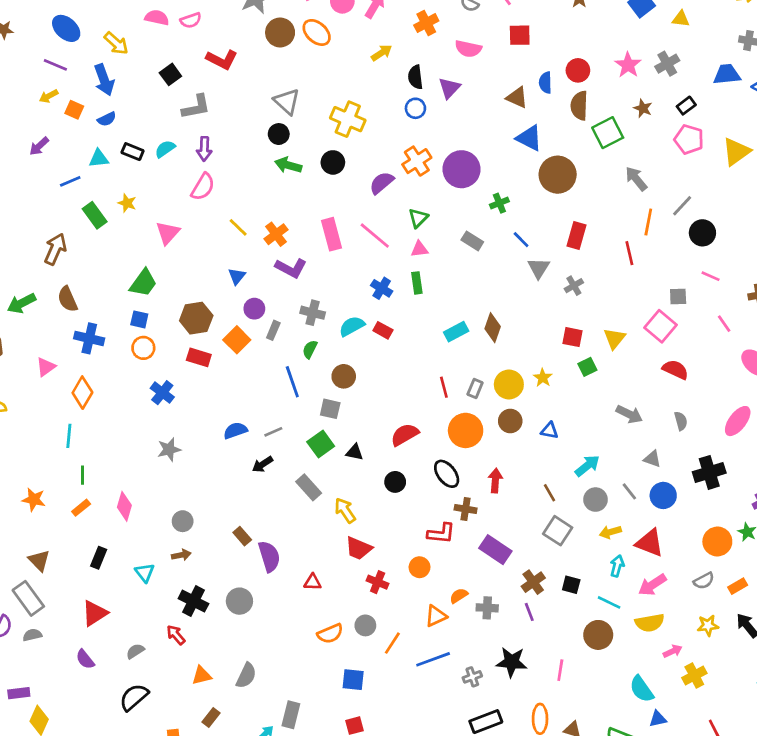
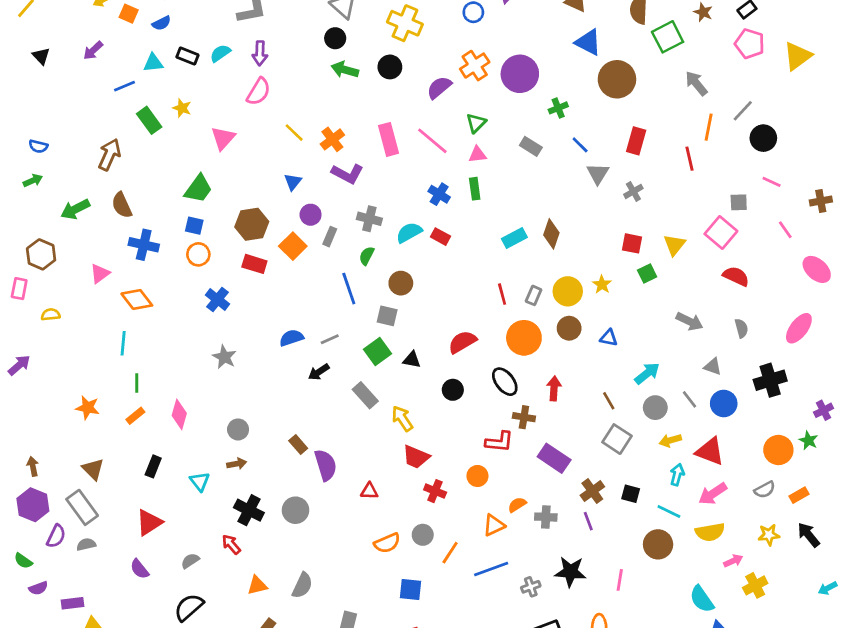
orange diamond: (82, 393) -> (137, 300), turned -68
gray star: (169, 449) -> (224, 357), turned -30

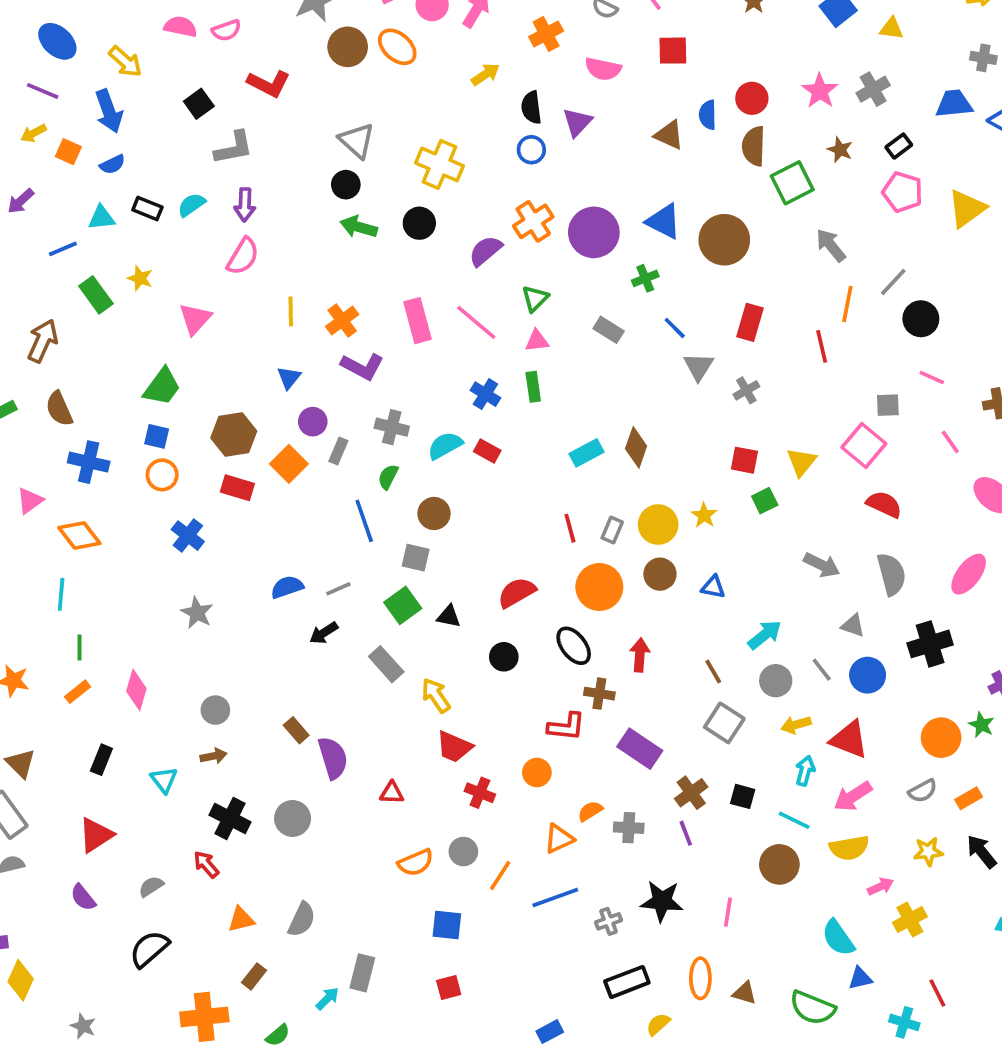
blue triangle: (588, 42) -> (664, 221), moved
yellow line: (294, 133) -> (291, 311), turned 45
gray semicircle: (741, 328) -> (891, 574), size x1.6

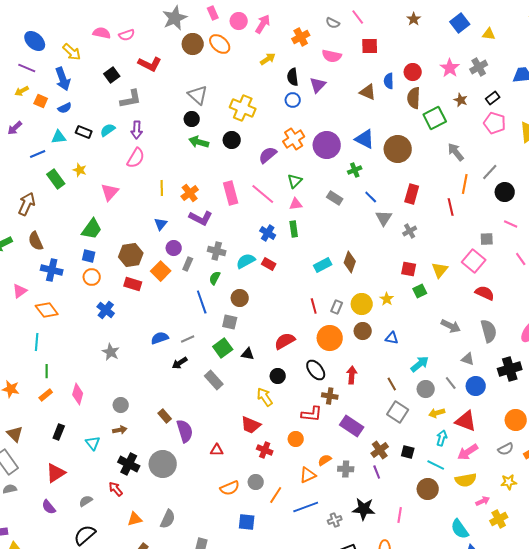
yellow arrow: (436, 695) -> (265, 397), moved
gray circle: (293, 818) -> (163, 464), size x1.4

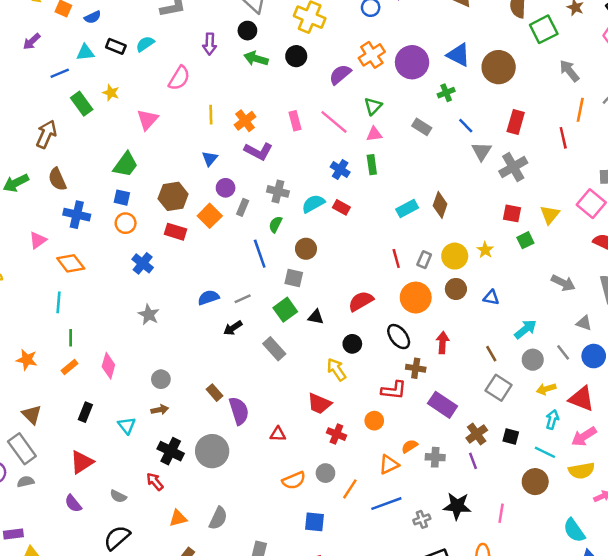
purple arrow: (137, 130) -> (210, 44), moved
pink rectangle: (231, 193) -> (295, 121), size x0.7
gray cross: (410, 231) -> (513, 167), size x1.6
gray semicircle: (86, 501) -> (118, 496), turned -120

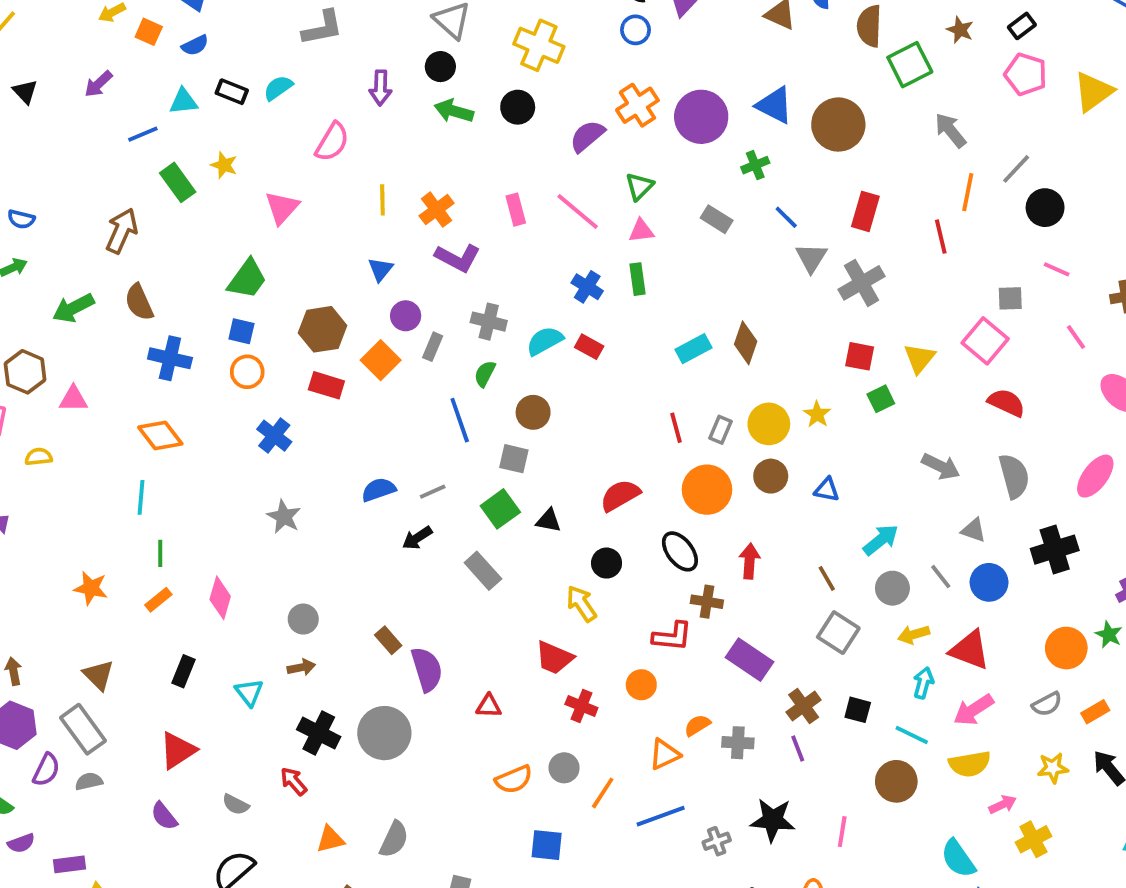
pink triangle: (38, 240) -> (73, 399), moved, turned 36

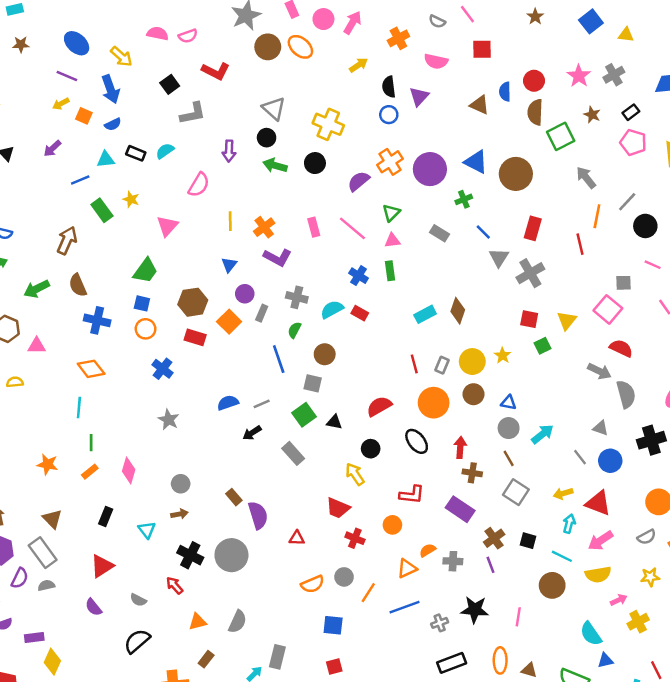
gray arrow: (941, 466) -> (599, 371), moved
gray circle: (892, 588) -> (509, 428), moved
brown cross: (707, 602) -> (472, 473), moved

